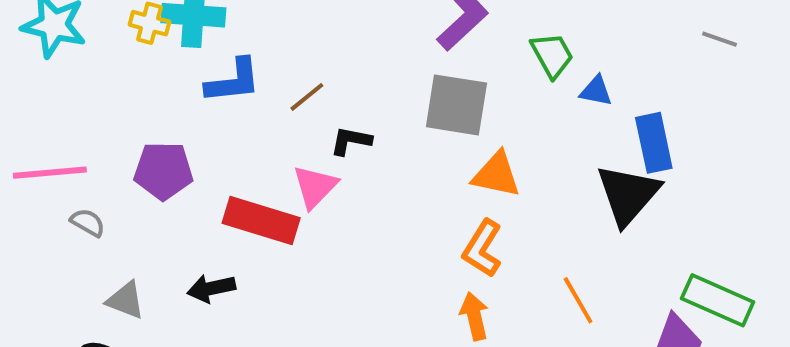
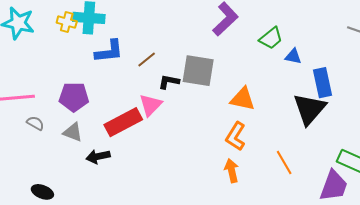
green trapezoid: (552, 55) -> (271, 38), turned 80
gray square: (456, 105) -> (198, 71), moved
red rectangle: (261, 221) -> (123, 122), turned -45
gray triangle: (126, 300) -> (73, 132), moved

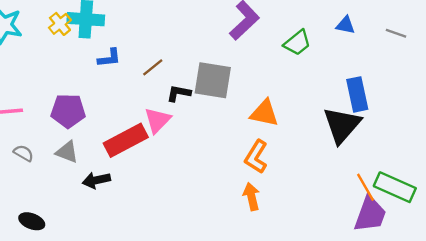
yellow cross: (67, 22) -> (60, 24), turned 36
blue L-shape: (109, 51) -> (109, 58), size x0.7
blue triangle: (293, 56) -> (345, 25), moved
gray semicircle: (35, 123) -> (24, 153), moved
orange line: (284, 163) -> (365, 187), moved

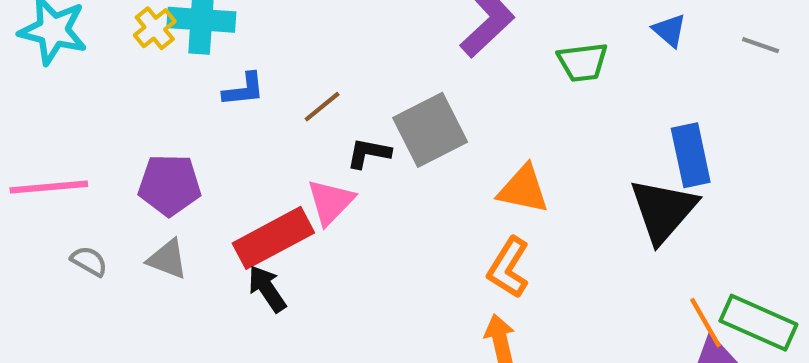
blue triangle: (345, 25) -> (669, 30), turned 30
green trapezoid: (297, 43) -> (583, 62), turned 32
gray square: (213, 80) -> (430, 130), turned -36
black arrow: (96, 180) -> (267, 289), moved, turned 68

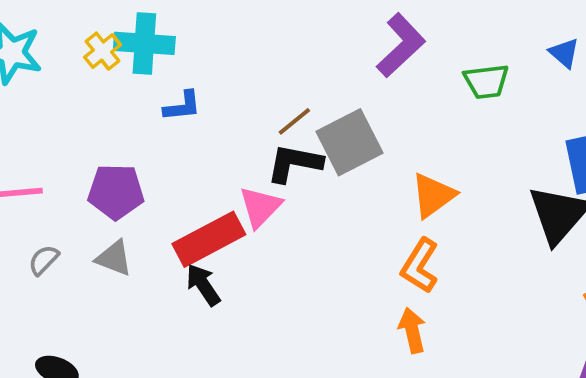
brown line: (322, 107) -> (294, 121), moved
black L-shape: (369, 153) -> (294, 163), size x1.4
orange triangle: (523, 189) -> (433, 195), turned -48
gray semicircle: (89, 261) -> (44, 260), turned -76

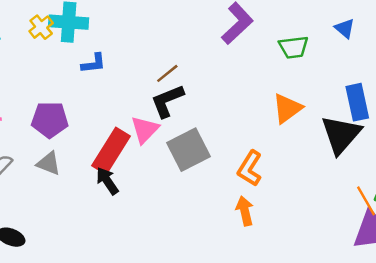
gray square: (350, 142) -> (189, 150), moved
black L-shape: (294, 163) -> (167, 101), turned -33
orange triangle: (433, 195) -> (287, 108), moved
red rectangle: (209, 239) -> (111, 151), turned -30

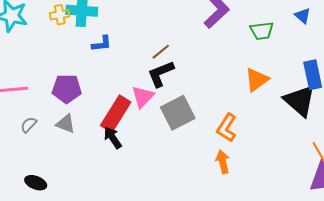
yellow cross: (41, 27) -> (60, 15), turned 30
black triangle: (341, 135) -> (300, 101), turned -30

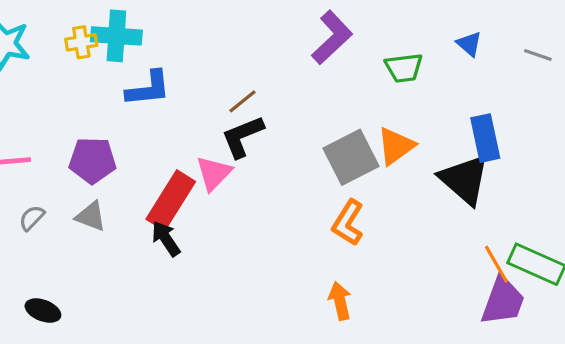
blue L-shape: (102, 44) -> (148, 89), size x1.4
gray square: (178, 113) -> (351, 157), moved
orange arrow: (223, 162) -> (340, 301), moved

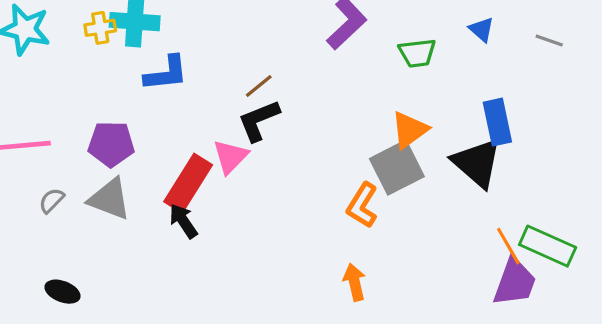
gray square: (351, 157) -> (397, 168), moved
gray triangle: (91, 216) -> (110, 199), size x1.4

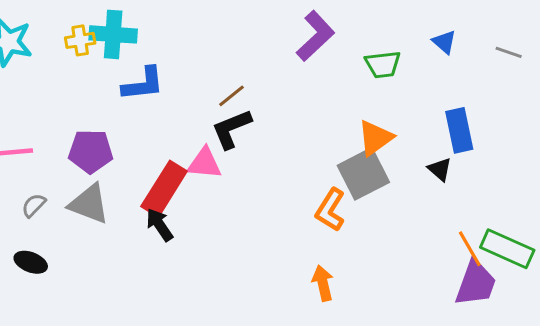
pink triangle: (230, 157) -> (205, 163), turned 51
black triangle: (477, 163) -> (440, 169), size x0.5
black ellipse: (63, 292) -> (31, 262), moved

